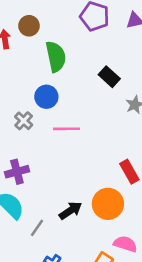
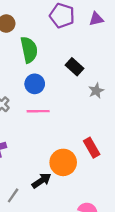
blue circle: (46, 97) -> (35, 84), moved
orange circle: (108, 204) -> (63, 162), moved

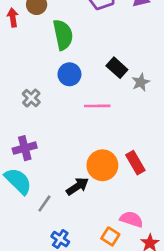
black rectangle: (75, 67) -> (117, 68), moved
pink line: (38, 111) -> (97, 106), moved
red rectangle: (92, 148) -> (135, 163), moved

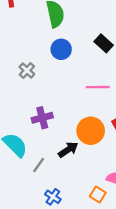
pink line: (97, 106) -> (98, 87), moved
purple cross: (25, 148) -> (42, 118), moved

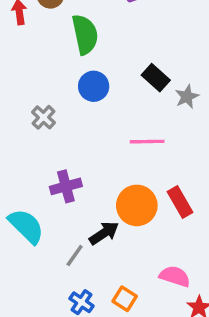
gray line: (39, 165) -> (75, 256), moved
orange square: (98, 194) -> (125, 299), moved

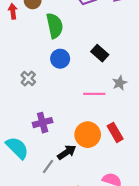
gray star: (187, 97) -> (120, 83), moved

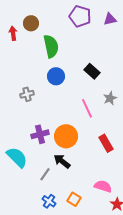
gray cross: (28, 78) -> (27, 94), turned 32
pink line: (94, 94) -> (87, 108), turned 66
orange circle: (88, 135) -> (66, 136), moved
black arrow: (67, 152) -> (62, 161), turned -108

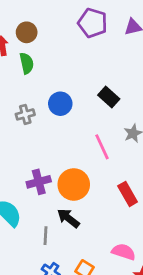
green semicircle: (51, 46) -> (27, 63), moved, size x0.7
gray cross: (27, 94) -> (25, 114), moved
gray line: (45, 174) -> (45, 236), turned -32

